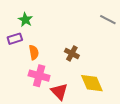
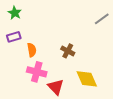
green star: (25, 20) -> (15, 13), moved
gray line: (108, 20) -> (102, 19), turned -63

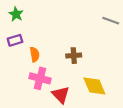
gray line: (102, 19) -> (111, 21), turned 56
brown cross: (68, 51) -> (74, 56), turned -32

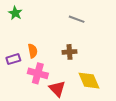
gray line: (111, 21) -> (77, 19), moved
purple rectangle: (15, 40) -> (13, 59), moved

